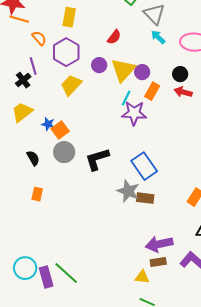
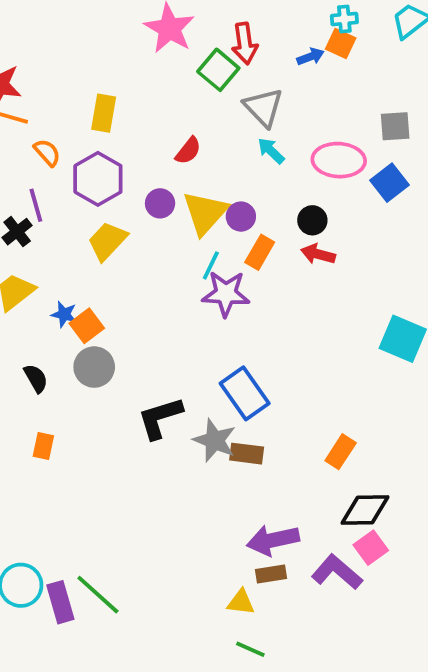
black L-shape: (97, 159) -> (160, 418), moved

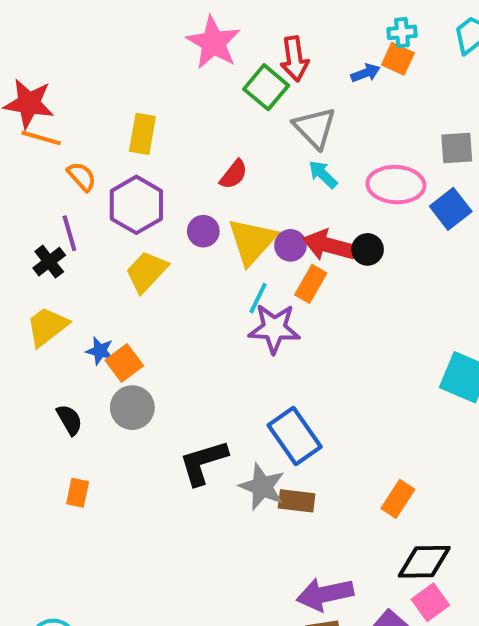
red arrow: (318, 254) -> (329, 245), moved, size x1.4

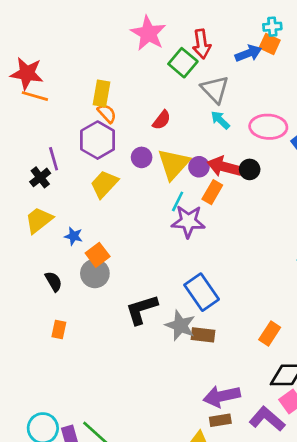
blue arrow: (366, 73) -> (248, 53), size x1.4
orange semicircle: (82, 176) -> (107, 113), moved
orange square: (124, 363) -> (98, 255), moved

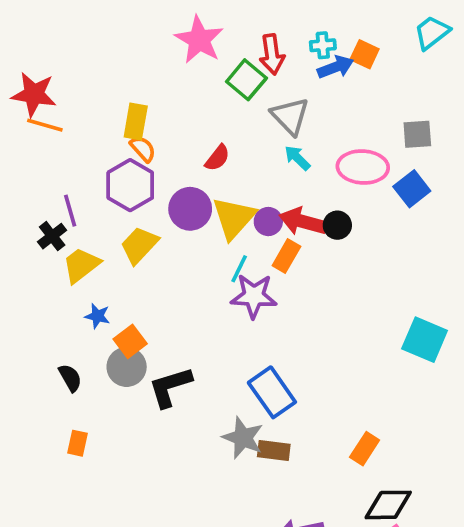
cyan cross: (272, 27) -> (323, 45), moved
purple circle: (142, 157) -> (190, 209), size x1.5
yellow trapezoid: (39, 220) -> (81, 265), moved
black L-shape: (142, 309) -> (170, 387), moved

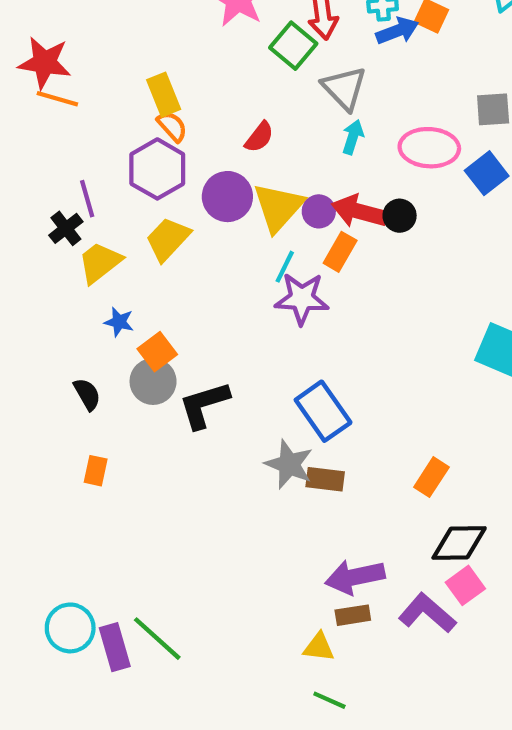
yellow rectangle: (136, 122) -> (164, 95), turned -32
cyan arrow: (297, 158) -> (353, 137), turned 64

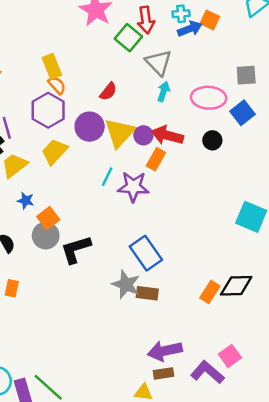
black circle: (400, 216) -> (212, 140), moved
cyan line: (285, 267) -> (107, 177), moved
black diamond: (459, 543) -> (236, 286), moved

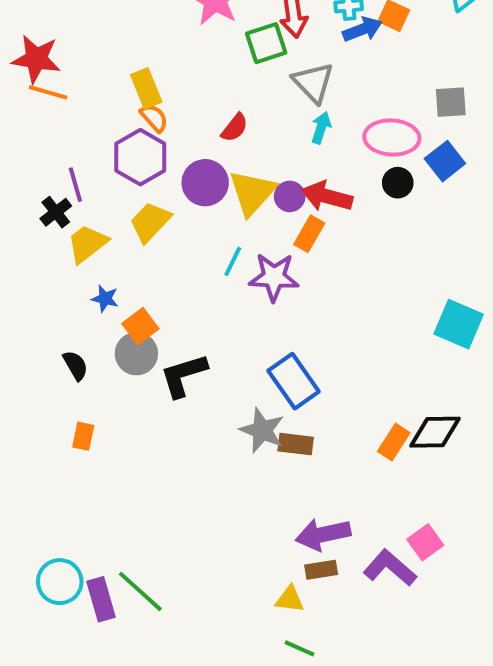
green square: (128, 38) -> (266, 43), turned 32
black circle: (212, 140) -> (398, 183), moved

